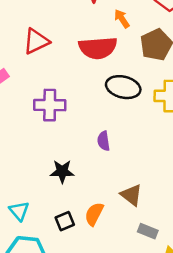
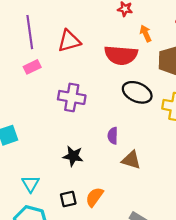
brown triangle: (131, 195) -> (131, 160), moved, turned -30

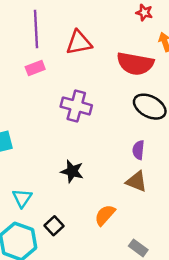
purple semicircle: (113, 136) -> (138, 150), moved
orange semicircle: (94, 197) -> (105, 215), moved
black square: (68, 199) -> (54, 226), moved, turned -35

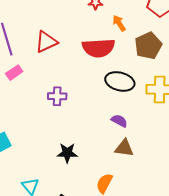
purple cross: (76, 106) -> (57, 96), size x0.7
purple semicircle: (138, 150) -> (119, 121), turned 126

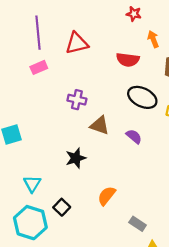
red semicircle: (99, 48) -> (128, 60), size x0.7
brown triangle: (124, 148) -> (100, 125), moved
black star: (67, 153) -> (76, 158), turned -30

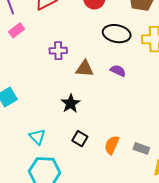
orange semicircle: (107, 196) -> (112, 145), moved
black square: (62, 207) -> (80, 139), moved

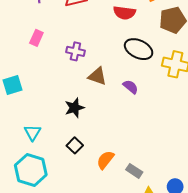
pink rectangle: (17, 30) -> (36, 38), moved, turned -42

